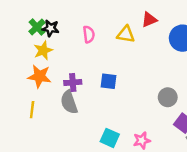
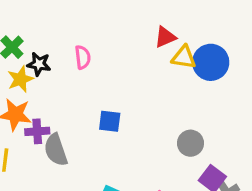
black star: (51, 28) -> (39, 64), moved
yellow triangle: (126, 34) -> (184, 57), moved
purple cross: (73, 82) -> (37, 131), moved

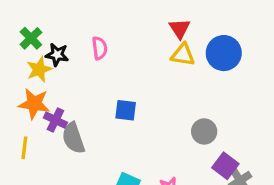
red triangle: (165, 37) -> (180, 29), turned -40
yellow triangle: (184, 57) -> (183, 55), moved
purple cross: (37, 131) -> (55, 120), turned 30

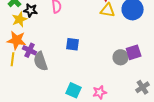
yellow line: (24, 148) -> (13, 59), moved
purple square: (225, 166) -> (134, 52), moved, turned 35

